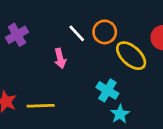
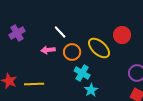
orange circle: (105, 32) -> (72, 52), moved
pink arrow: (60, 58) -> (48, 50), turned 96

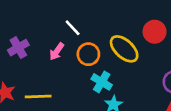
purple cross: (17, 33) -> (18, 48), moved
pink arrow: (48, 50) -> (57, 52), turned -48

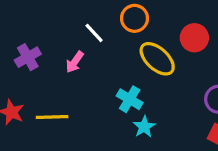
orange circle: (88, 54) -> (135, 18), moved

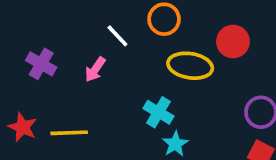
purple cross: (28, 57) -> (41, 64), turned -30
yellow ellipse: (157, 59) -> (190, 66), turned -33

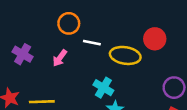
orange circle: (164, 19) -> (69, 23), moved
white line: (117, 36) -> (92, 43), moved, turned -36

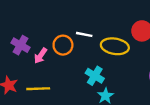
orange circle: (69, 23) -> (63, 45), moved
pink arrow: (60, 58) -> (41, 56), moved

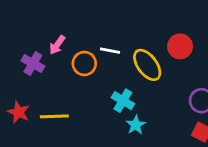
yellow ellipse: (115, 46) -> (147, 65), turned 44
pink arrow: (41, 56) -> (57, 45), moved

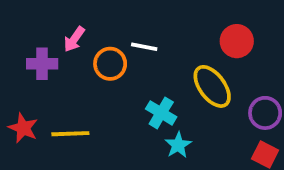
purple cross: (33, 63) -> (42, 64), turned -30
yellow ellipse: (147, 65) -> (212, 86), moved

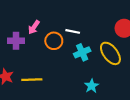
cyan cross: (161, 113) -> (82, 52), moved, turned 35

